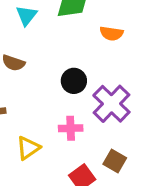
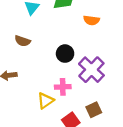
yellow triangle: (28, 148) -> (46, 101), moved
brown square: (115, 161) -> (94, 110), turned 35

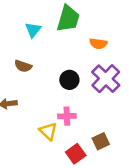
purple cross: (91, 70) -> (106, 79), moved
yellow triangle: (46, 101) -> (48, 131), turned -42

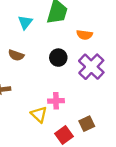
black circle: (69, 80) -> (58, 58), moved

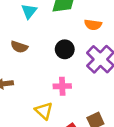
pink cross: (56, 101) -> (62, 86), moved

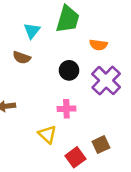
brown semicircle: (19, 47) -> (22, 58), moved

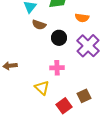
brown semicircle: (22, 58) -> (39, 25), moved

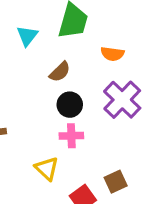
brown semicircle: (39, 25) -> (60, 72), moved, turned -64
black circle: (59, 38) -> (70, 105), moved

